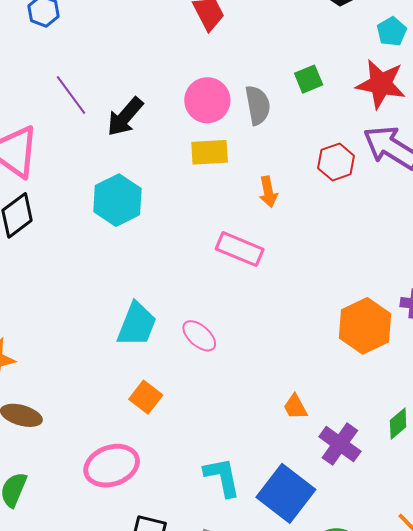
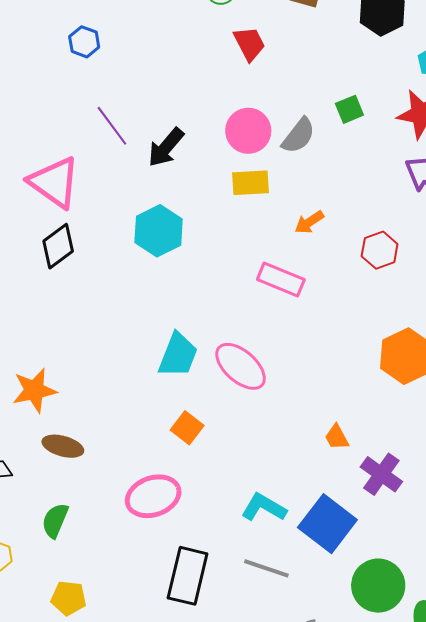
gray semicircle: (258, 105) -> (299, 136), turned 48
red hexagon: (336, 162) -> (380, 250), moved
orange arrow: (268, 192) -> (309, 222), turned 68
pink ellipse: (199, 336) -> (241, 366), size x1.5
cyan L-shape: (222, 477) -> (264, 507), turned -48

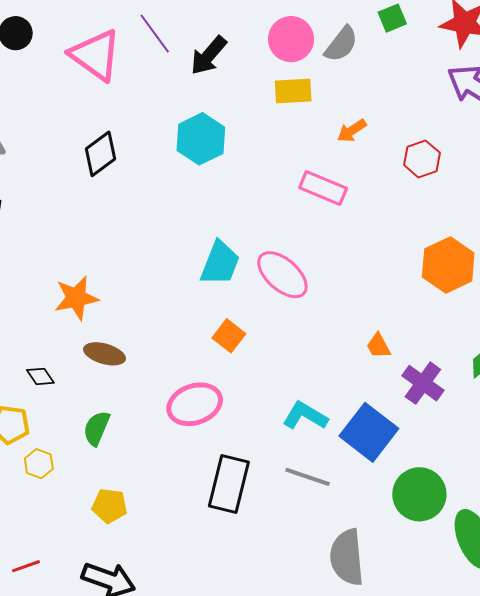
pink triangle: (54, 182) -> (96, 55), moved

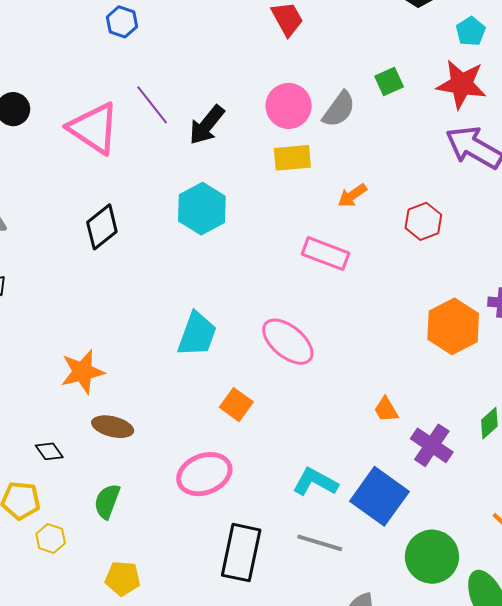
cyan trapezoid: (220, 263) -> (197, 334), moved

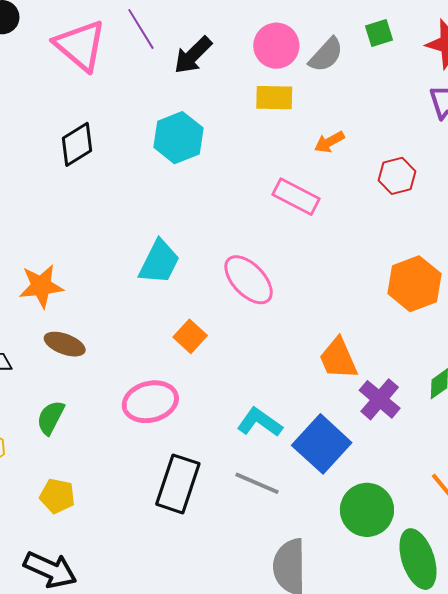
orange trapezoid: (386, 410) -> (338, 359), size x1.6

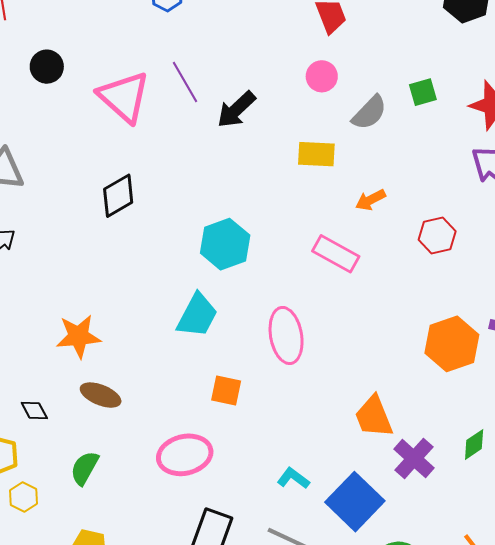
pink circle: (276, 46) -> (322, 76), moved, size x0.7
cyan hexagon: (178, 138) -> (225, 244), moved
pink ellipse: (249, 280) -> (286, 335), turned 32
orange square: (190, 336) -> (226, 391), turned -32
cyan L-shape: (260, 422) -> (293, 478), size x0.7

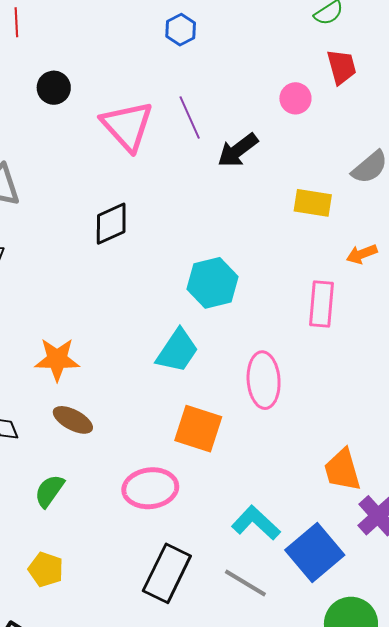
pink circle: (322, 76) -> (295, 98), moved
pink rectangle: (336, 254) -> (322, 304), turned 60
orange square: (226, 391) -> (198, 429), size x1.5
cyan L-shape: (293, 478) -> (256, 523), size x1.5

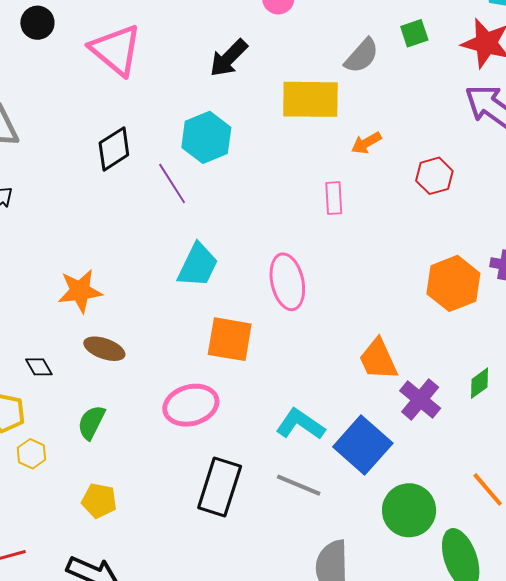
purple line: (190, 117) -> (172, 184), moved
yellow rectangle: (313, 203) -> (310, 99), size x1.5
cyan hexagon: (213, 283) -> (206, 137), moved
pink rectangle: (322, 304) -> (334, 198), size x0.7

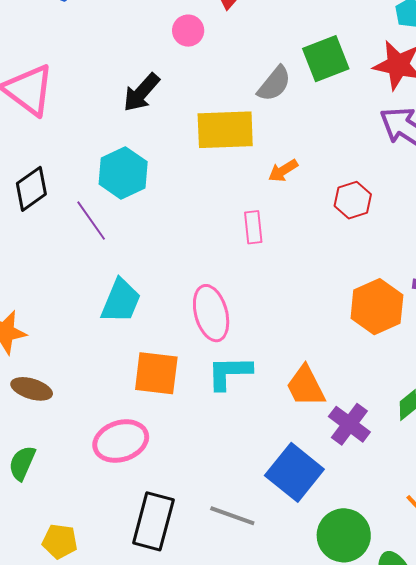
green square: (414, 33) -> (326, 59), size x1.6
cyan L-shape: (300, 424) -> (229, 373), moved, turned -33
yellow pentagon: (99, 501) -> (60, 541), moved

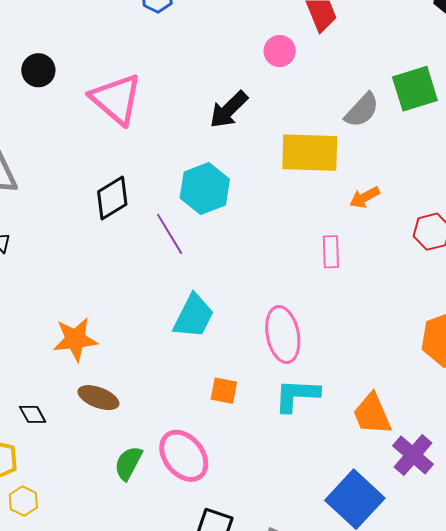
orange square: (156, 373) -> (224, 391), size x0.6
pink ellipse: (121, 441) -> (184, 456), turned 66
green semicircle: (22, 463) -> (128, 463), moved

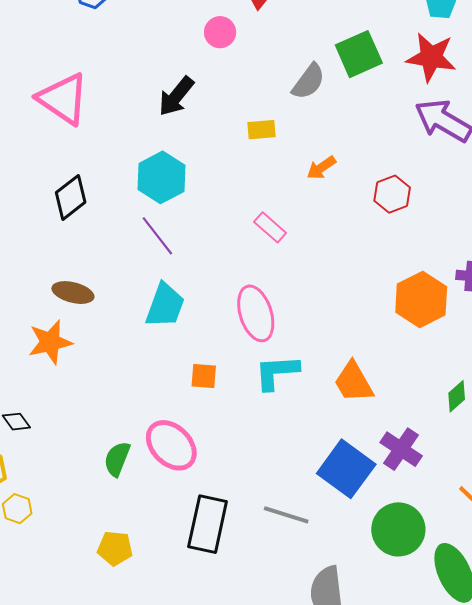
yellow rectangle: (310, 153) -> (262, 130), size x0.5
purple line: (170, 234) -> (157, 236), moved
pink rectangle: (331, 252) -> (270, 227), moved, turned -40
brown ellipse: (98, 398) -> (73, 293), moved
purple cross: (413, 455) -> (401, 449), moved

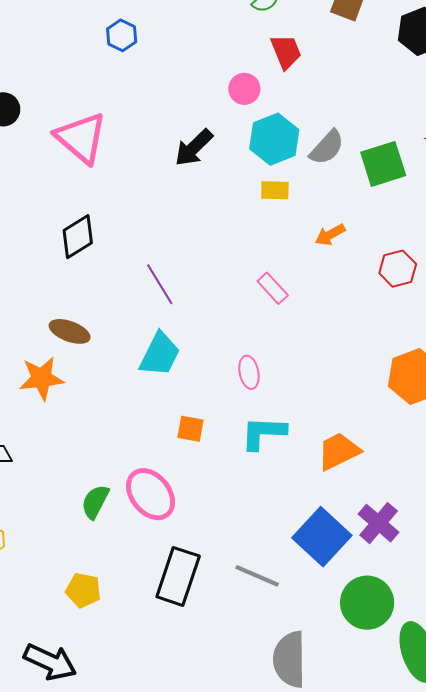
green square: (359, 54) -> (383, 164), moved
cyan hexagon: (162, 177) -> (274, 139), moved
pink ellipse: (256, 313) -> (249, 372), size x0.6
orange trapezoid: (354, 382) -> (339, 451), turned 87

